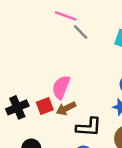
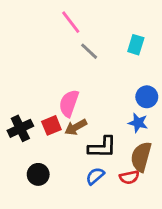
pink line: (66, 16) -> (71, 22), turned 35
gray line: (81, 32) -> (89, 51), moved

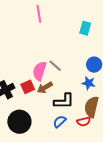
pink line: (71, 22) -> (39, 14), turned 30
gray line: (89, 51) -> (55, 66), moved
black circle: (38, 174) -> (19, 122), size x1.5

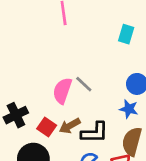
red square: (28, 87) -> (47, 127), moved, turned -32
brown arrow: (45, 88) -> (70, 126), moved

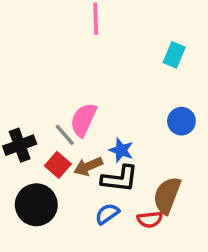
gray line: (84, 84) -> (65, 135), moved
blue star: (129, 109) -> (121, 150), moved

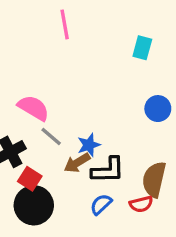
pink semicircle: (83, 120) -> (33, 108), moved, turned 104
blue star: (121, 150) -> (89, 145), moved, turned -30
red square: (58, 165) -> (30, 179), moved

